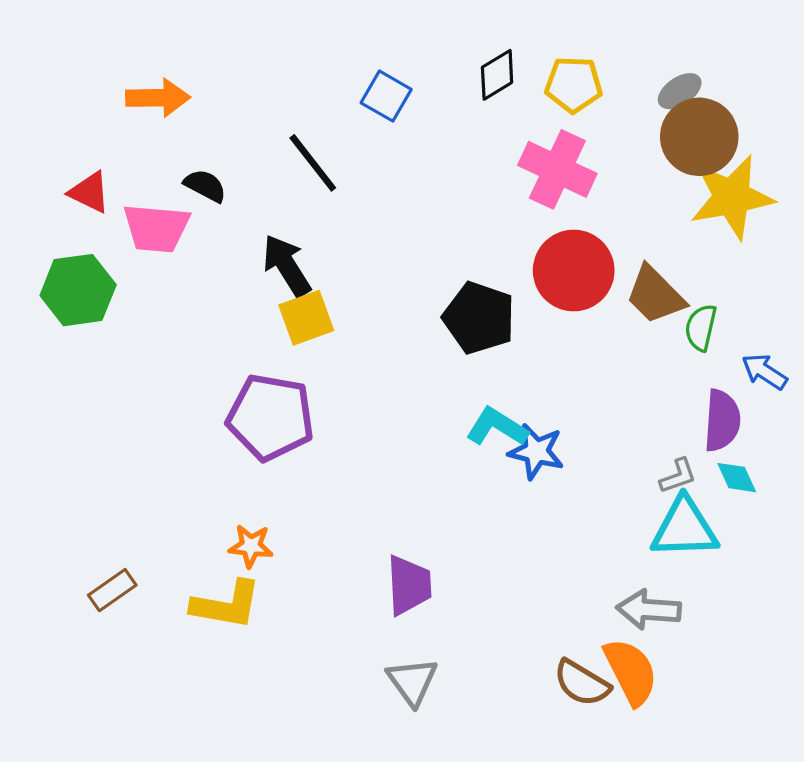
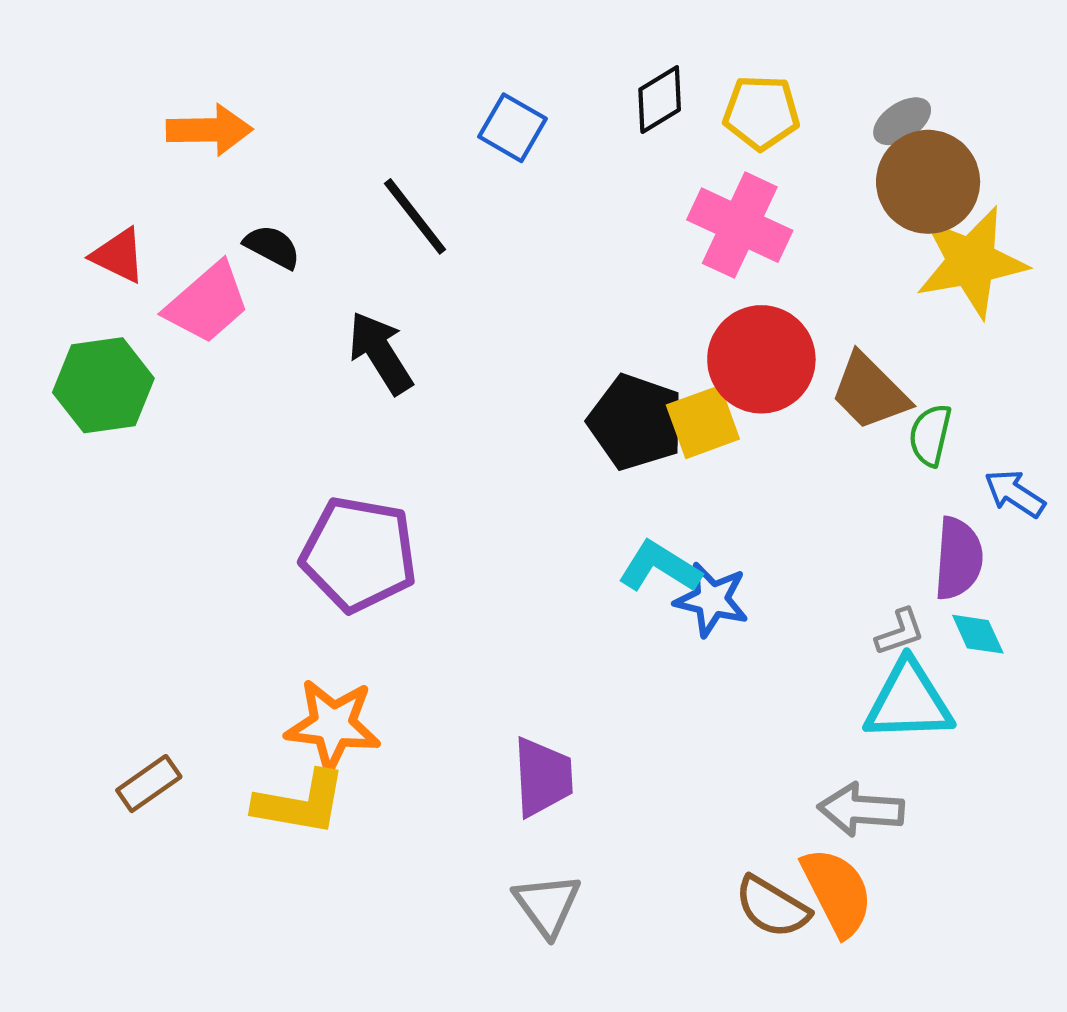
pink trapezoid: (156, 228) -> (207, 303), turned -46
yellow square: (306, 318) -> (703, 422), moved
orange star: (251, 546) -> (333, 725), size x1.6

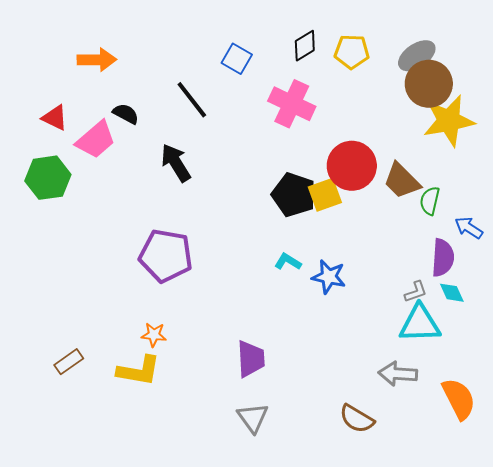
gray ellipse: (902, 121) -> (417, 56), size x1.4
pink cross: (740, 225) -> (292, 104), moved
cyan L-shape: (660, 567) -> (288, 262), moved, size x0.7
orange star: (333, 725) -> (154, 335), size x0.6
orange semicircle: (837, 892) -> (459, 399), moved

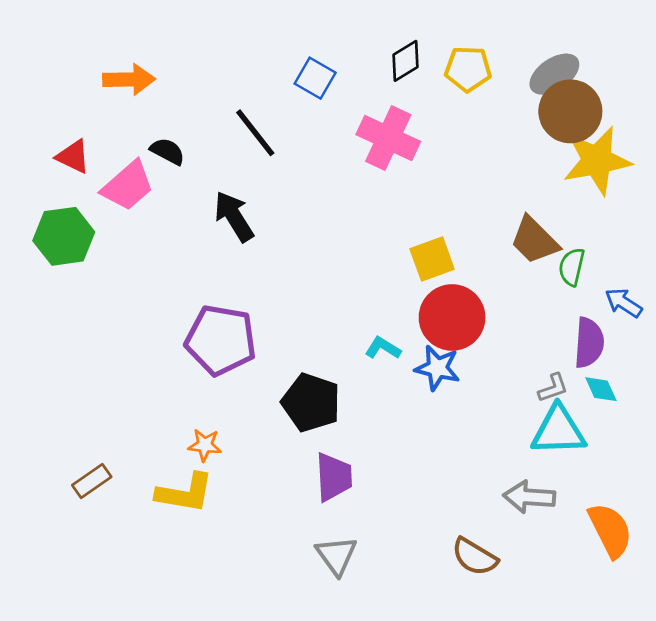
red circle: (352, 166) -> (452, 317), moved
black pentagon: (294, 195) -> (311, 403), moved

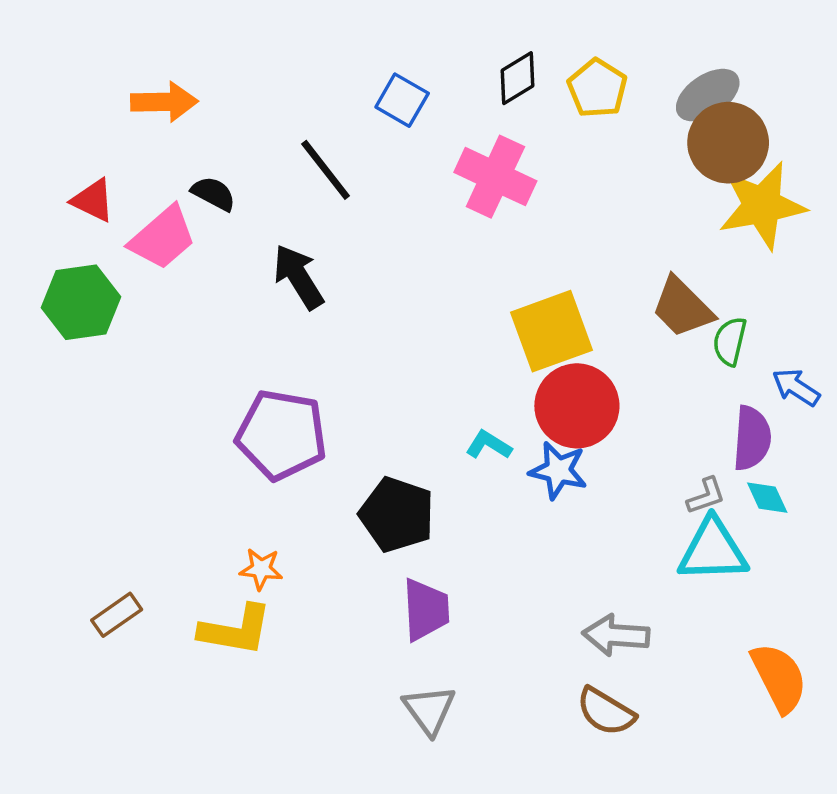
yellow pentagon: (468, 69) -> (597, 88), turned 30
yellow square: (432, 259) -> (551, 331), size x1.4
gray arrow: (529, 497) -> (616, 635), moved

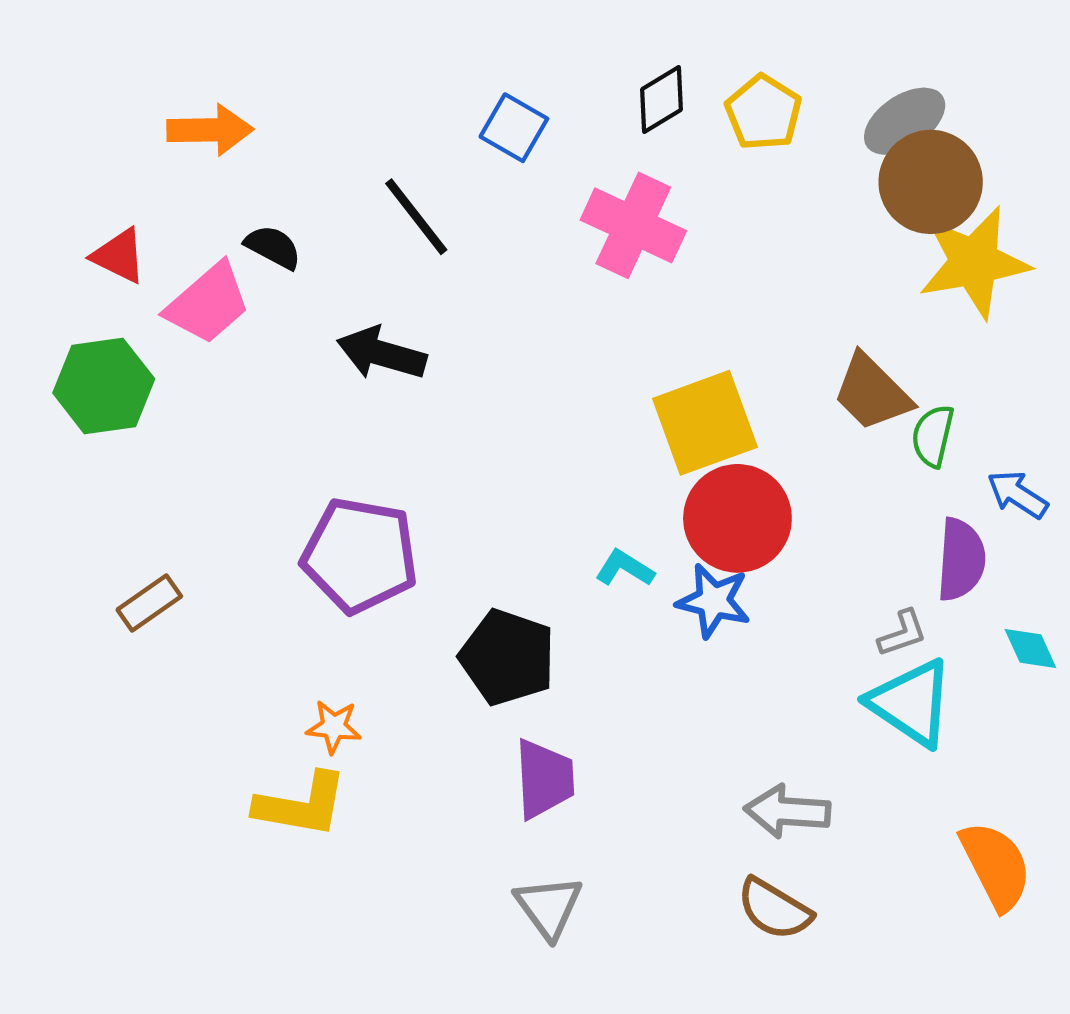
black arrow: (298, 277) -> (382, 353), turned -42
cyan diamond: (767, 498) -> (1030, 649), moved
cyan triangle: (713, 550) -> (911, 703), turned 36
brown rectangle: (117, 615) -> (149, 603), moved

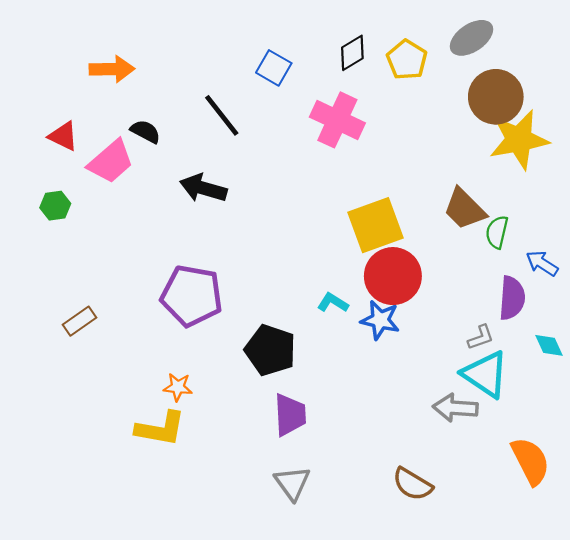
gray ellipse: (905, 121) -> (471, 38), moved
green hexagon: (104, 386) -> (55, 206), size x0.6
gray arrow: (787, 811) -> (455, 408), moved

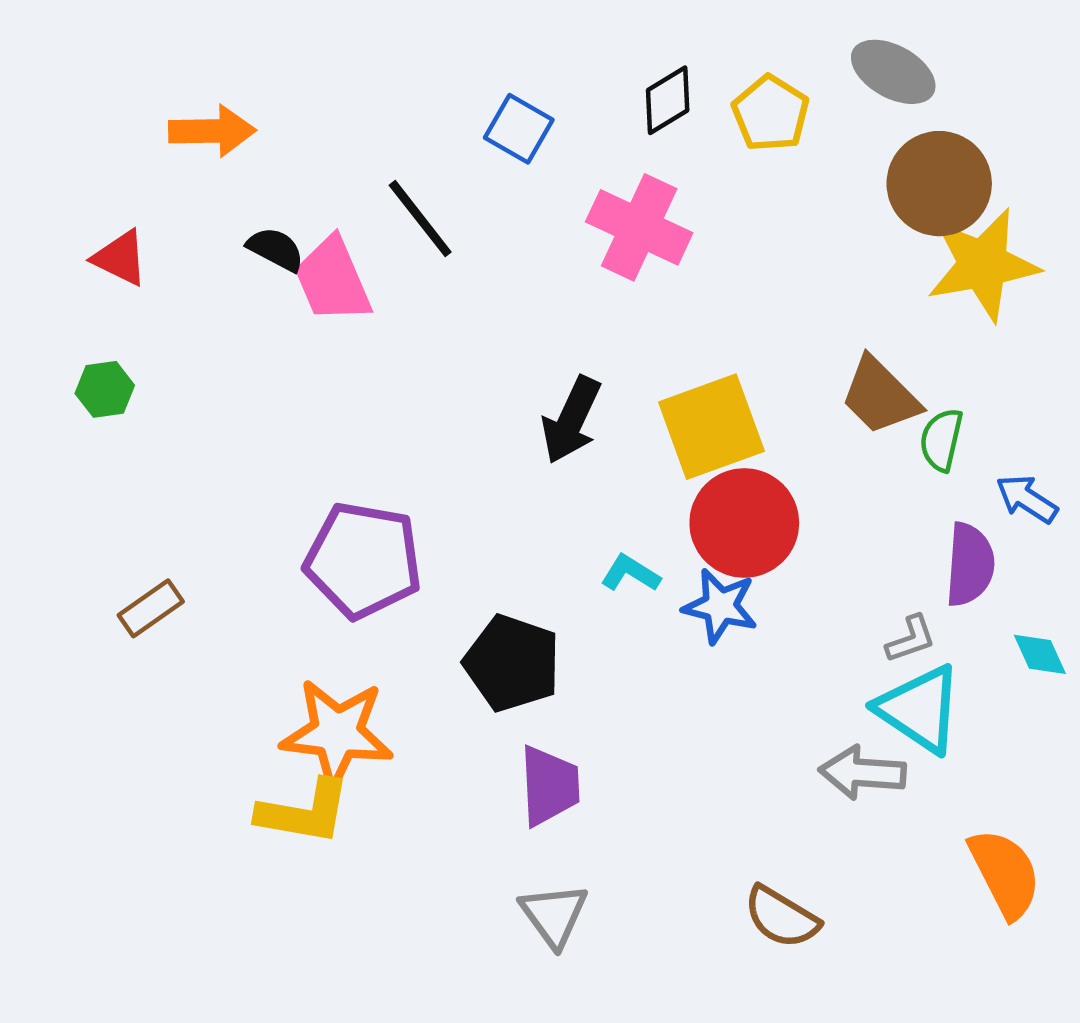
gray ellipse: (471, 38) -> (893, 72), turned 63
pink trapezoid: (111, 162) -> (333, 280), moved, turned 108
black arrow: (203, 188) -> (571, 420), moved, turned -81
orange star: (178, 387) -> (337, 733), size x2.0

